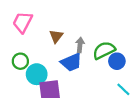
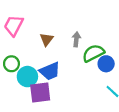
gray arrow: (80, 45) -> (76, 39), moved
blue trapezoid: (71, 62) -> (50, 71), moved

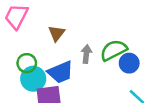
gray arrow: (76, 39) -> (86, 54), moved
green circle: (11, 64) -> (27, 63), moved

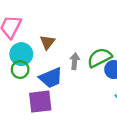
cyan circle: (33, 79) -> (21, 54), moved

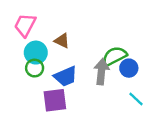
brown triangle: (47, 42) -> (62, 41), turned -42
gray arrow: (75, 61) -> (101, 72), moved, size x1.5

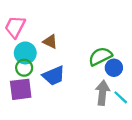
gray arrow: (101, 72) -> (103, 93), moved
purple square: (55, 100) -> (21, 89), moved

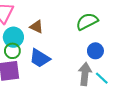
green semicircle: (100, 56) -> (87, 21), moved
blue trapezoid: (54, 76) -> (40, 58), turned 55

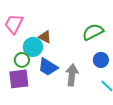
cyan circle: (13, 37) -> (33, 47), moved
gray arrow: (85, 74) -> (72, 75), moved

